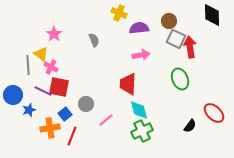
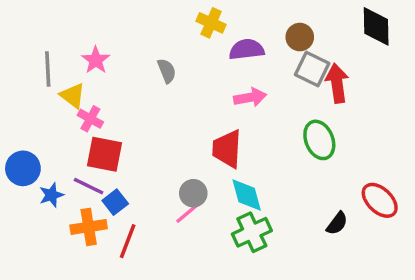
gray line: (28, 65) -> (48, 69), moved
purple line: (43, 91) -> (89, 186), moved
gray circle: (86, 104) -> (193, 193), moved

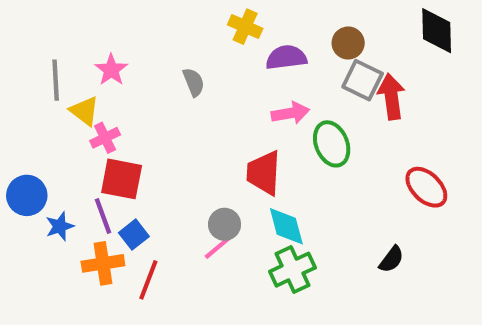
pink cross: (90, 119) -> (105, 138), turned 35
green ellipse: (319, 140) -> (332, 144), moved
purple line: (89, 186) -> (103, 216), turned 44
red ellipse: (380, 200) -> (426, 187), moved

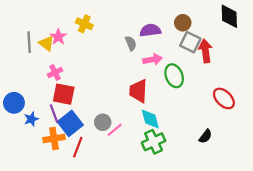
yellow cross: (245, 27) -> (84, 24), moved
gray semicircle: (194, 82) -> (131, 43), moved
yellow triangle: (84, 111) -> (46, 43), moved
gray circle: (225, 224) -> (103, 122), moved
blue square: (134, 235) -> (70, 123), size x1.6

